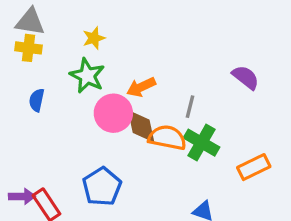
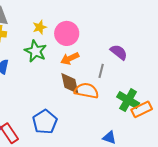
purple semicircle: (246, 77) -> (119, 52), moved
pink circle: (113, 113) -> (67, 33), moved
green cross: (201, 143) -> (128, 100), moved

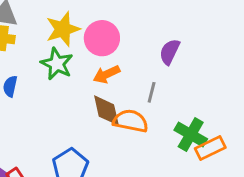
yellow star: (40, 27) -> (63, 29), size x1.6
purple semicircle: (119, 52) -> (170, 52), moved, turned -102

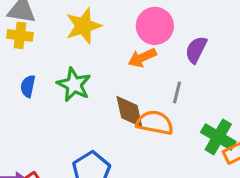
pink circle: (102, 38) -> (155, 26), moved
green star: (57, 64) -> (74, 85), moved
orange arrow: (106, 74) -> (142, 58), moved

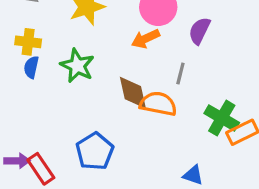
yellow cross: (20, 35) -> (28, 42), moved

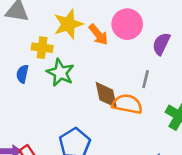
orange arrow: (146, 39) -> (98, 35), moved, turned -105
yellow cross: (28, 42) -> (42, 48), moved

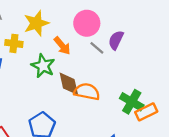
orange arrow: (98, 35) -> (62, 46), moved
green star: (60, 73) -> (43, 66), moved
gray line: (146, 79) -> (97, 48), moved, turned -64

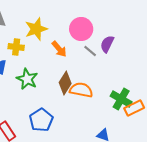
green star: (43, 66) -> (27, 79), moved
brown diamond: (69, 84) -> (65, 83), turned 45

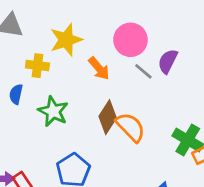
orange semicircle: (81, 90) -> (130, 127), turned 35

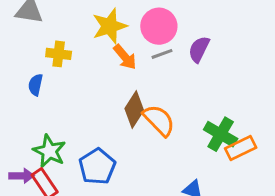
yellow star: (66, 40) -> (110, 26), moved
gray line: (143, 71) -> (162, 54), moved, turned -60
green star: (53, 111) -> (49, 151), moved

